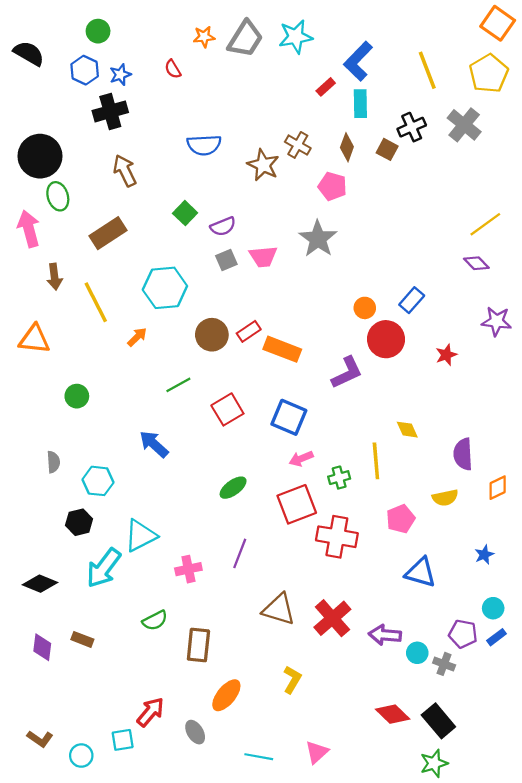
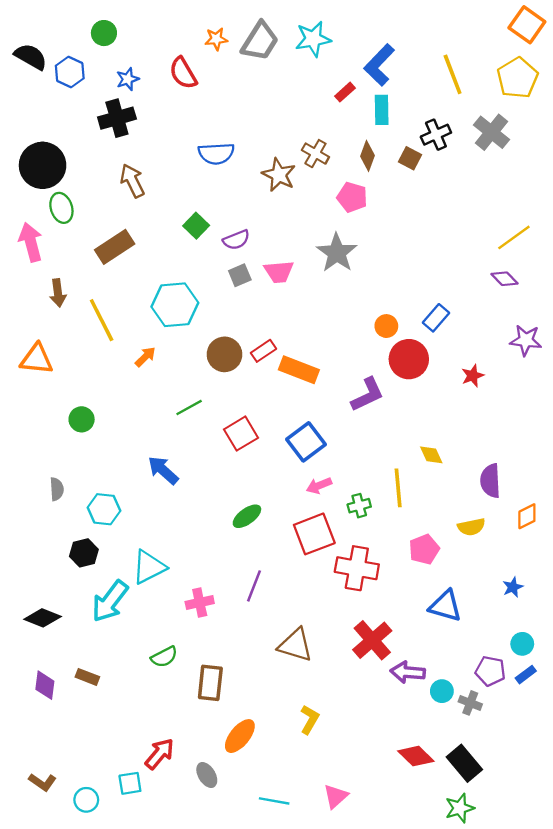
red semicircle: (173, 69) -> (183, 73), size x1.6
blue hexagon: (85, 70) -> (70, 72), moved
blue square: (289, 417) -> (306, 442), turned 30
red cross: (332, 618) -> (372, 640), moved

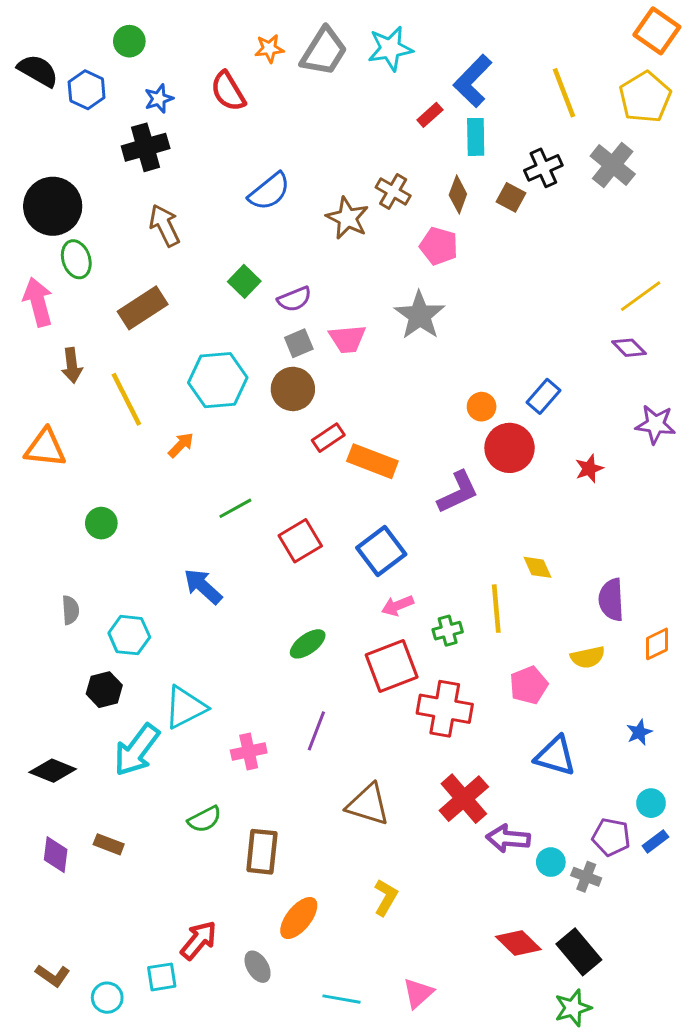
blue semicircle: (216, 154) -> (269, 191), turned -36
brown circle: (224, 354) -> (293, 389), moved

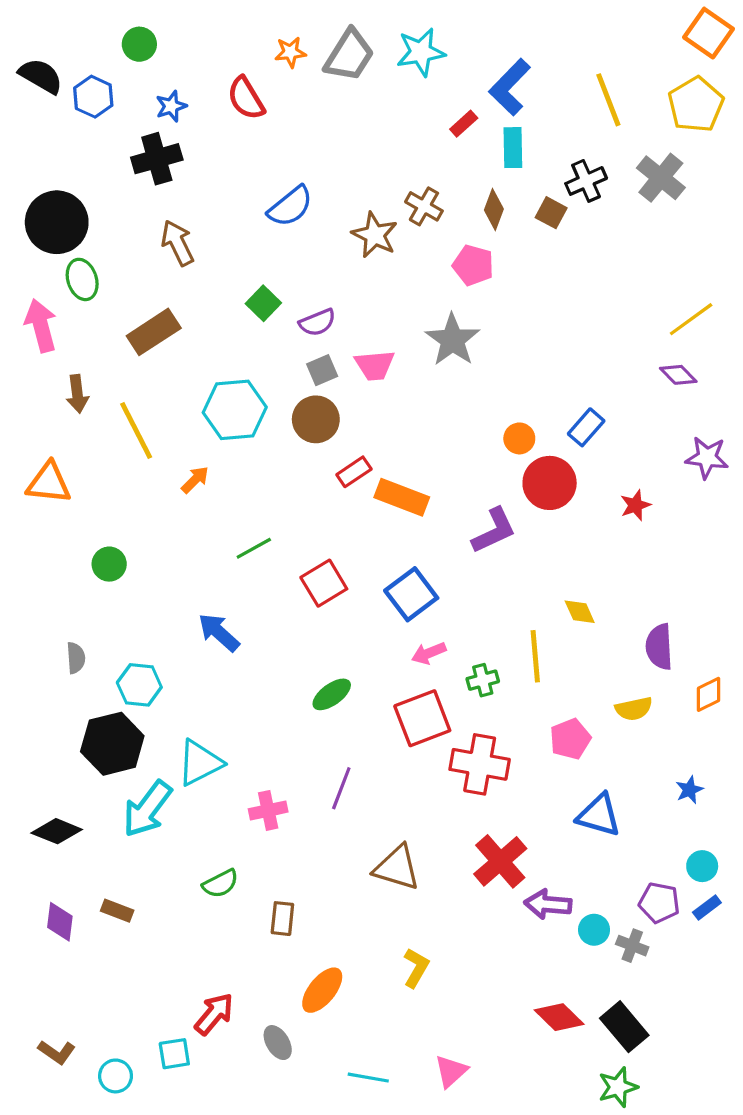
black hexagon: (104, 690) -> (112, 744), size x1.6
brown rectangle: (262, 852) -> (282, 919), size x0.7

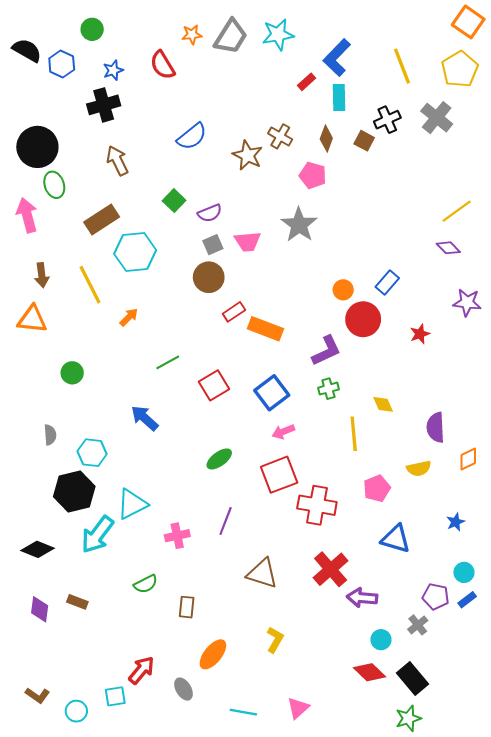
brown arrow: (77, 394) -> (42, 275), moved
cyan hexagon: (235, 410) -> (135, 252), moved
green cross: (483, 680) -> (328, 389), moved
cyan circle: (594, 930) -> (381, 640), moved
gray cross: (632, 946) -> (418, 625), turned 30

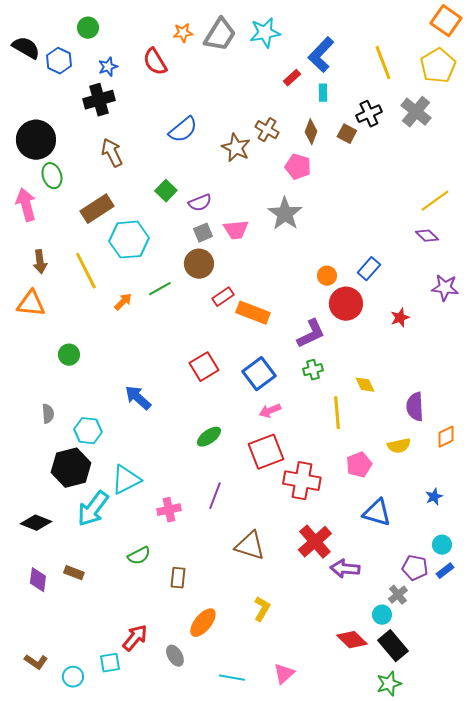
cyan rectangle: (339, 98) -> (323, 93), size x0.7
green line: (168, 362) -> (160, 289), moved
cyan circle: (381, 640) -> (382, 615), moved

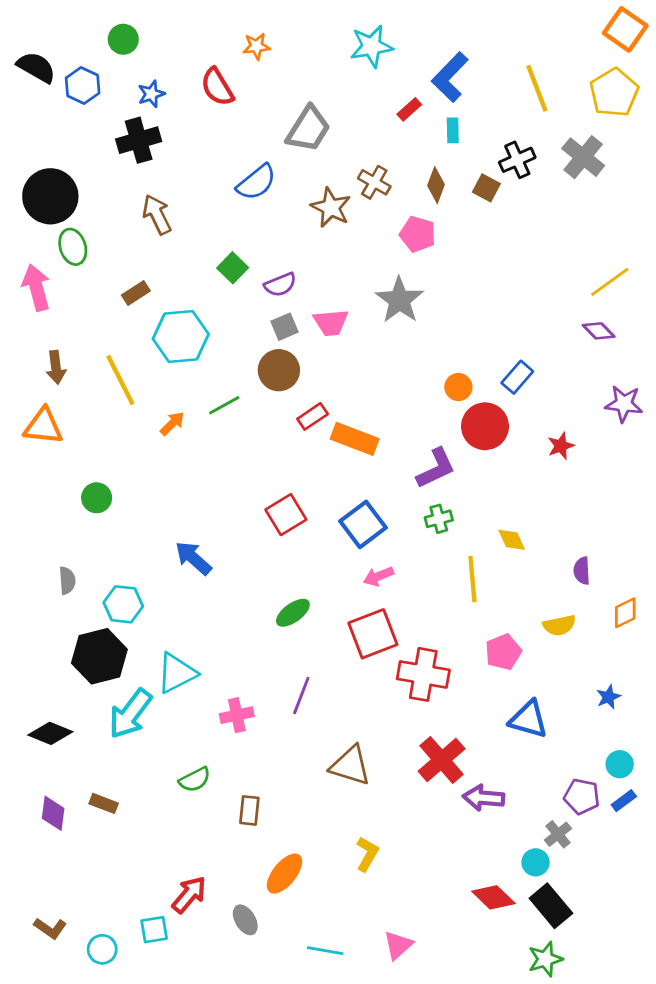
gray trapezoid: (220, 35) -> (308, 129), moved
brown rectangle: (97, 209) -> (136, 293), size x0.6
purple semicircle: (415, 407) -> (582, 571), size x0.7

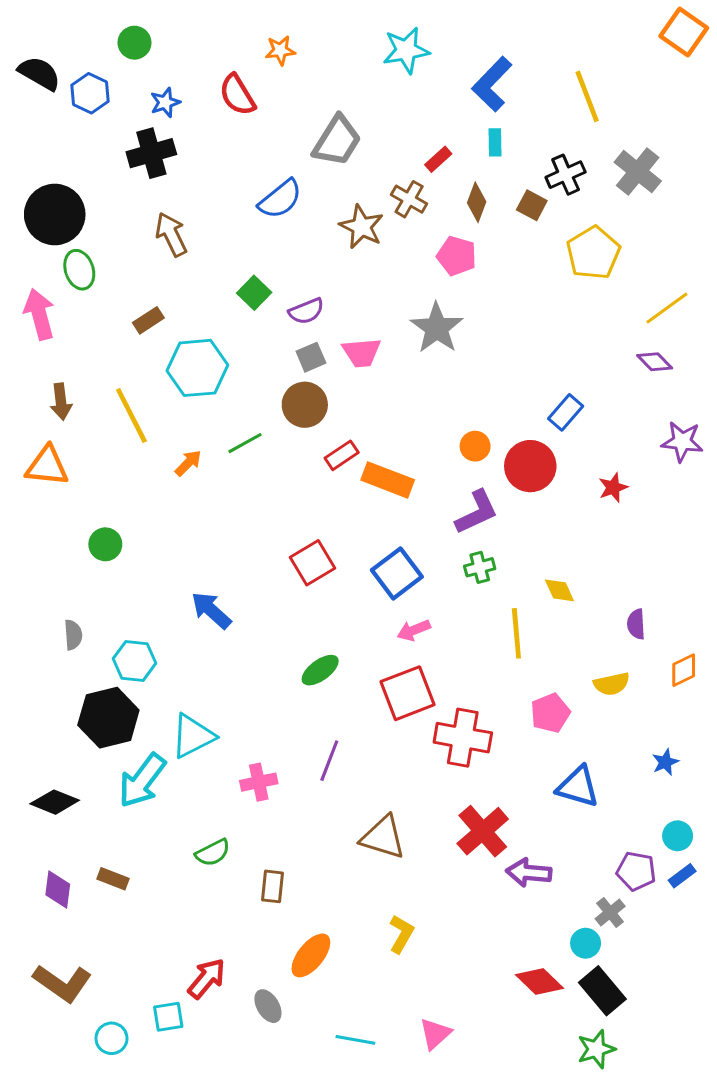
yellow pentagon: (614, 93) -> (593, 253), moved
red rectangle: (409, 109) -> (438, 159), moved
orange circle: (458, 387) -> (475, 446), moved
brown L-shape: (50, 928) -> (62, 983), moved, size x1.6

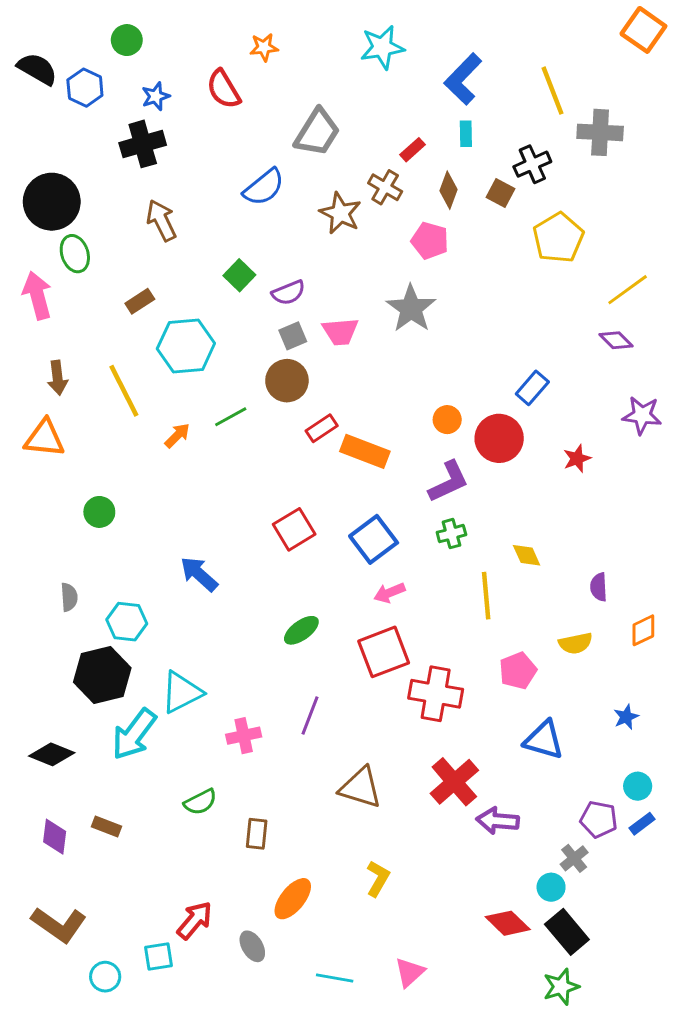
gray cross: (638, 172) -> (600, 132), moved, turned -36

